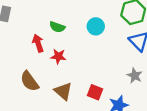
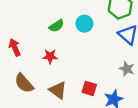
green semicircle: (57, 27) -> (57, 26), moved, turned -48
red arrow: (38, 43) -> (15, 47), moved

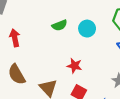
red star: (50, 56) -> (74, 66), moved

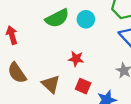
green semicircle: (60, 25) -> (57, 18), size x1.5

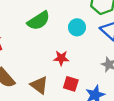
cyan circle: (86, 19) -> (77, 27), moved

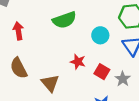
red square: (71, 84) -> (102, 72), moved

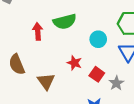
red arrow: (18, 31) -> (38, 31), moved

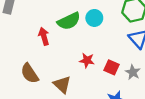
cyan circle: (98, 39) -> (94, 18), moved

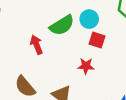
red square: (112, 67) -> (97, 40), moved

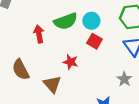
red star: (86, 66) -> (71, 62), moved

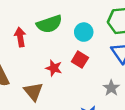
cyan circle: (91, 21) -> (84, 32), moved
red square: (94, 41) -> (80, 60), moved

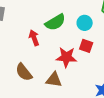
red star: (54, 68) -> (66, 57), size x1.5
brown triangle: (33, 92) -> (54, 80), turned -30

